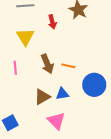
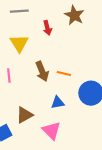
brown triangle: (42, 97) -> (24, 115), moved

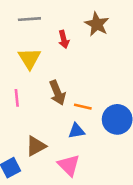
orange line: (64, 73) -> (83, 107), moved

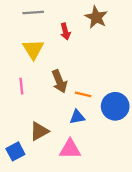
pink triangle: (69, 165) -> (70, 149), turned -45

